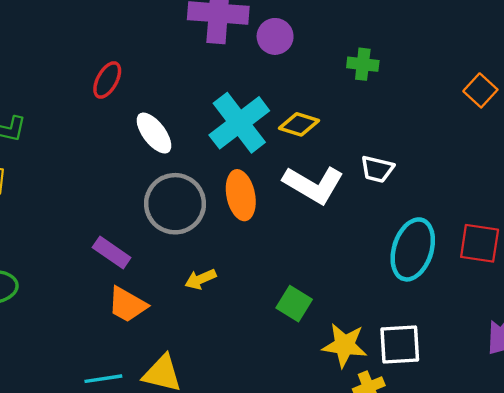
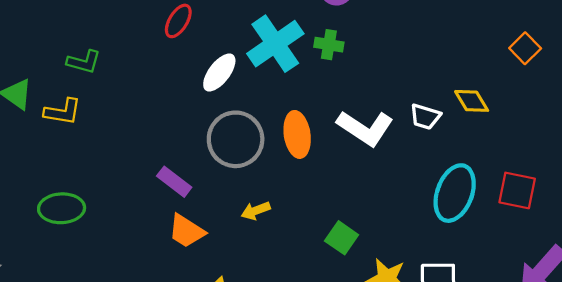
green cross: (363, 64) -> (329, 45), moved
cyan cross: (239, 123) -> (275, 44), moved
yellow diamond: (299, 124) -> (472, 101), moved, turned 39
white ellipse: (154, 133) -> (219, 73), turned 72

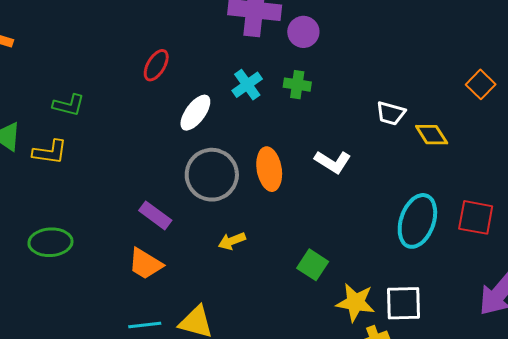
cyan cross: (275, 44) -> (247, 85), size x0.6
white trapezoid: (425, 117) -> (391, 113), moved
white L-shape: (365, 128) -> (333, 162), size x0.7
orange trapezoid: (186, 231) -> (145, 264), moved

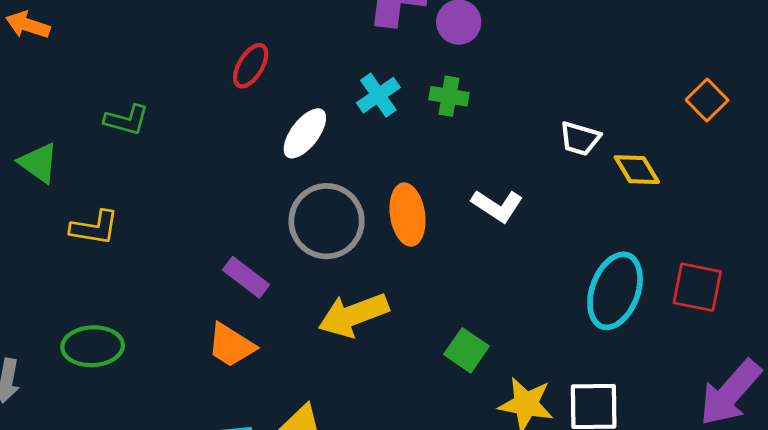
yellow L-shape: (50, 152) -> (94, 228), moved
yellow arrow: (232, 241) -> (353, 315), size x1.8
green ellipse: (50, 242) -> (93, 346), moved

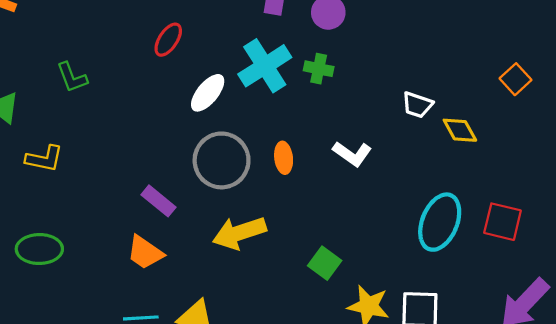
cyan cross: (378, 95) -> (265, 66), size x1.6
green L-shape: (127, 120) -> (72, 77), turned 52
orange ellipse: (408, 215) -> (284, 158), size x0.7

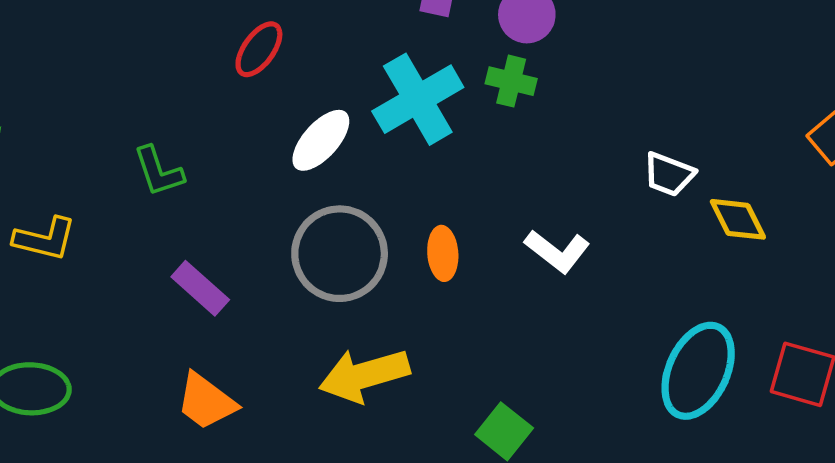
green cross: (319, 69) -> (511, 81), moved
green L-shape: (72, 77) -> (159, 171), moved
purple rectangle: (159, 201) -> (200, 288), moved

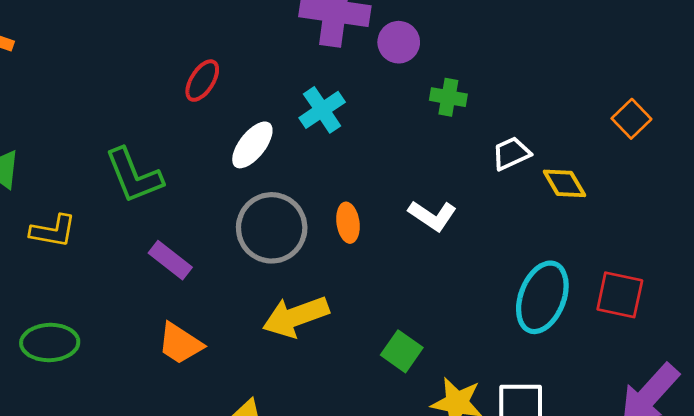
green cross: (511, 81) -> (448, 97), moved
cyan cross: (418, 99) -> (322, 110), size x0.7
green L-shape: (159, 171) -> (134, 176), size x1.5
white trapezoid: (669, 174) -> (511, 153), turned 138

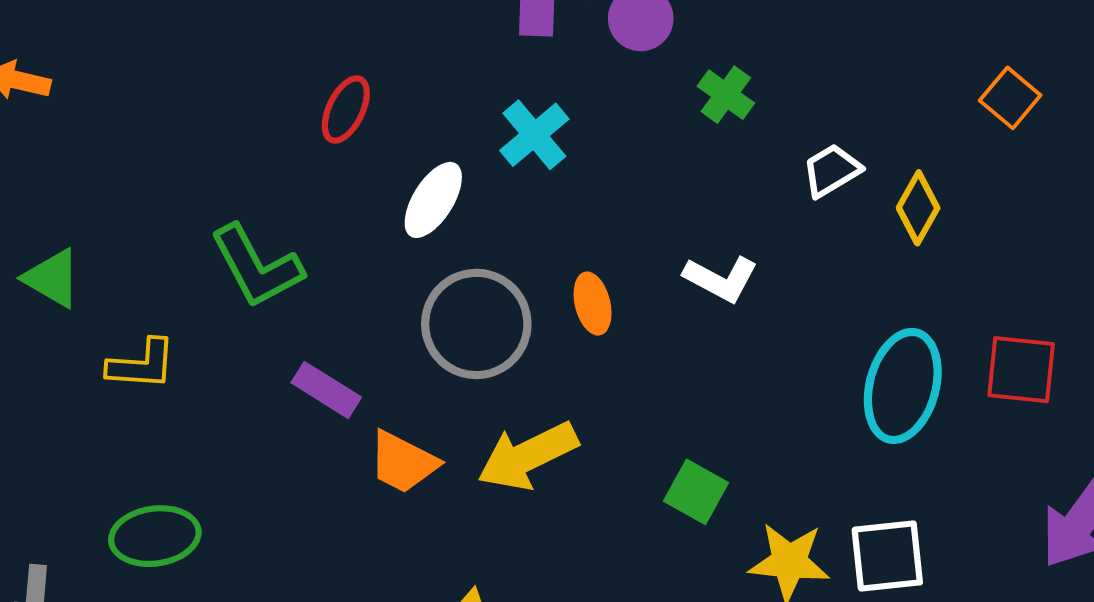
green cross: (448, 97) -> (726, 95), turned 32
yellow diamond: (564, 183) -> (918, 208), turned 66
orange trapezoid: (180, 343) -> (403, 462), moved

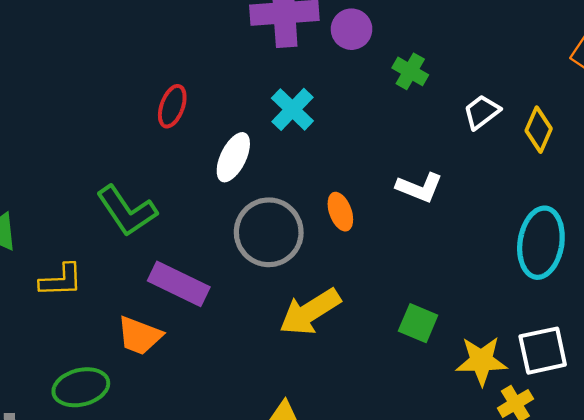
purple rectangle: (326, 390) -> (179, 284), size x1.4
orange trapezoid: (403, 462) -> (140, 336), moved

